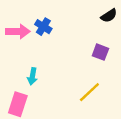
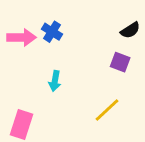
black semicircle: (109, 16) -> (130, 30), moved
cyan arrow: (32, 76) -> (55, 81), moved

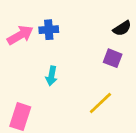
blue cross: (52, 32) -> (49, 30), turned -36
pink arrow: (22, 37) -> (20, 35), turned -30

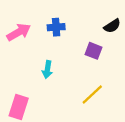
blue cross: (49, 30) -> (56, 27), moved
purple square: (113, 58) -> (94, 51), moved

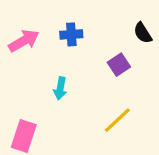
black semicircle: (112, 26) -> (143, 33), turned 91
purple square: (94, 51) -> (119, 65), turned 35

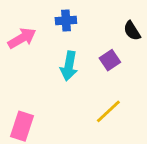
blue cross: (71, 34) -> (66, 21), moved
cyan arrow: (60, 88) -> (69, 66), moved, size x1.4

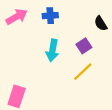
pink arrow: (22, 38) -> (17, 17), moved
yellow line: (108, 111) -> (83, 72), moved

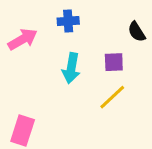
pink arrow: (17, 17) -> (23, 39), moved
purple square: (84, 46) -> (114, 62), turned 32

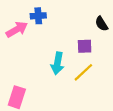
blue cross: (68, 21) -> (38, 16), moved
cyan arrow: (71, 68) -> (57, 63), moved

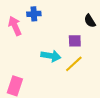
pink arrow: (17, 29) -> (15, 26), turned -84
cyan arrow: (57, 63) -> (51, 56), turned -90

